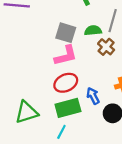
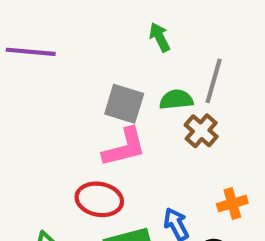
red ellipse: (66, 83) -> (99, 199), moved, turned 35

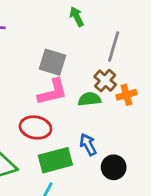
green semicircle: (176, 100) -> (89, 99), moved
orange cross: (232, 203) -> (126, 95), moved

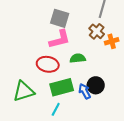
green semicircle: (89, 99) -> (78, 58), moved
blue arrow: (88, 145) -> (85, 91), moved
black circle: (114, 167) -> (96, 85), moved

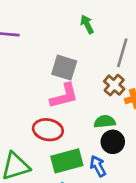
green semicircle: (78, 58) -> (105, 122), moved
black circle: (96, 85) -> (113, 142), moved

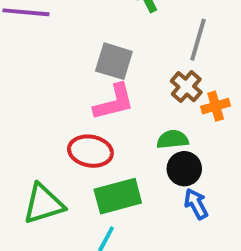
blue arrow: (98, 166) -> (196, 204), moved

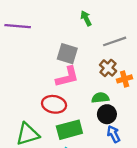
gray line: (198, 40) -> (115, 41), turned 55

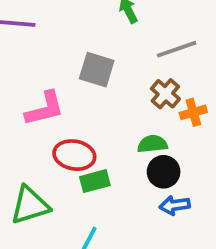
pink L-shape: (67, 77) -> (45, 109), moved
green rectangle: (69, 130) -> (95, 181), moved, size x0.7
blue arrow: (114, 134) -> (175, 205), turned -70

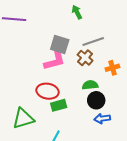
gray line: (177, 49) -> (93, 41), moved
brown cross: (165, 94) -> (85, 58), moved
pink L-shape: (45, 109) -> (55, 61), moved

